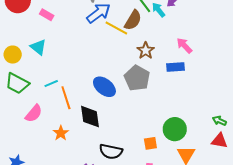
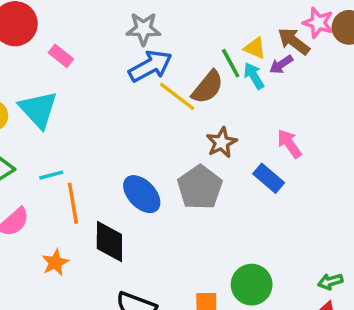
cyan triangle: (38, 47) -> (38, 109), size x1.4
blue rectangle: (175, 67) -> (269, 178), turned 36
green arrow: (219, 121) -> (330, 282), turned -48

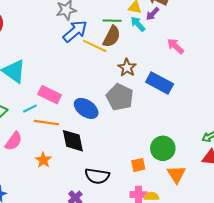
pink rectangle: (61, 56) -> (50, 95), moved, size x1.5
green line: (231, 63) -> (112, 21), moved, turned -48
pink arrow: (289, 144) -> (175, 46), moved
blue rectangle: (269, 178) -> (160, 83), size x1.4
orange line: (73, 203) -> (46, 123), turned -60

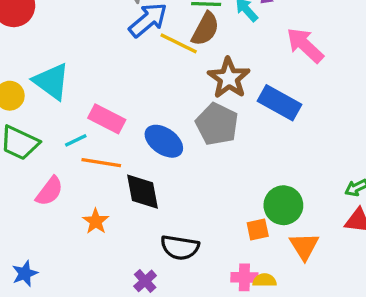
pink arrow: (175, 46) -> (305, 45), size x1.4
brown star: (127, 68) -> (229, 78), size x1.4
orange square: (138, 165) -> (258, 229), moved

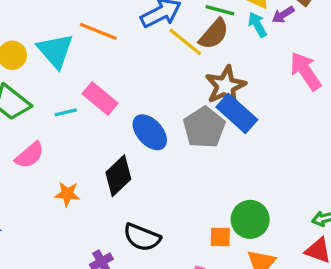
blue rectangle: (279, 103) -> (237, 113), moved
orange line: (101, 163) -> (98, 31), moved
black diamond: (142, 192) -> (118, 176), turned 45
orange star: (96, 221) -> (67, 194), turned 30

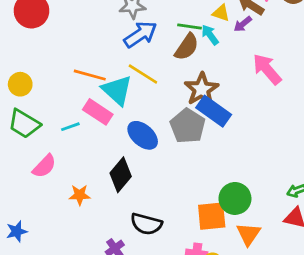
cyan arrow: (257, 25) -> (210, 35), moved
orange line: (98, 31) -> (90, 75), moved
yellow line: (185, 42) -> (143, 74), moved
cyan triangle: (55, 51) -> (117, 90), moved
orange square: (220, 237) -> (212, 216), size x1.6

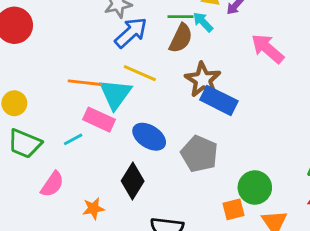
cyan triangle: (117, 90) -> (115, 94), turned 32
gray pentagon: (188, 126) -> (199, 154), moved
orange square: (212, 216) -> (234, 209), size x0.7

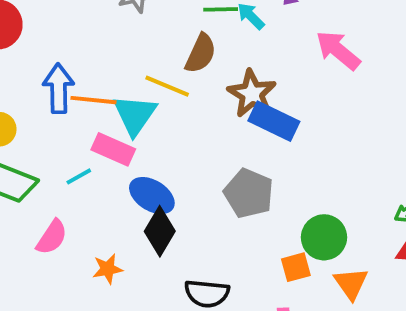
blue arrow: (131, 33) -> (59, 88), moved, turned -48
brown semicircle: (181, 38) -> (201, 53), moved
blue ellipse: (149, 137) -> (152, 196), moved

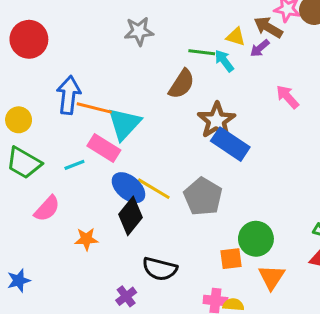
pink arrow: (338, 50) -> (287, 97), size x0.7
yellow line: (167, 86) -> (154, 189), moved

